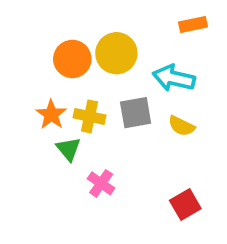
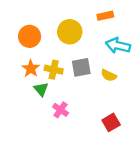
orange rectangle: (193, 24) -> (105, 16), moved
orange circle: (72, 59) -> (30, 36), moved
cyan arrow: (174, 78) -> (118, 46), moved

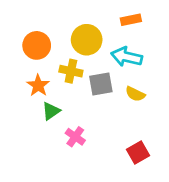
cyan arrow: (118, 46) -> (127, 57), moved
yellow cross: (54, 70) -> (71, 71), moved
green triangle: (41, 89) -> (51, 111), turned 35

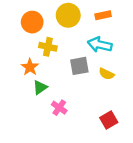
yellow circle: (87, 40) -> (68, 15), moved
orange circle: (37, 45) -> (32, 22), moved
yellow cross: (71, 71) -> (48, 47), moved

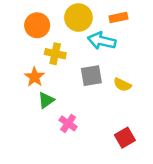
cyan arrow: (100, 45) -> (102, 41), moved

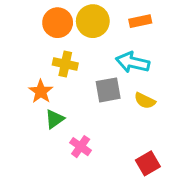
orange circle: (37, 25) -> (58, 23), moved
cyan arrow: (102, 41) -> (133, 62), moved

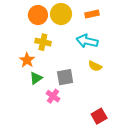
gray square: (108, 90) -> (65, 77), moved
red square: (148, 163) -> (99, 116), moved

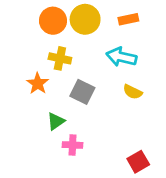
gray square: (65, 77) -> (82, 92), moved, turned 36
green triangle: (36, 78) -> (56, 121), moved
pink cross: (53, 96) -> (73, 145), moved, turned -32

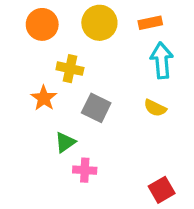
orange circle: (53, 21) -> (42, 24), moved
cyan arrow: (121, 57) -> (162, 60), moved, turned 72

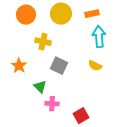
orange star: (44, 98) -> (19, 66), moved
green triangle: (65, 142) -> (40, 87), turned -40
red square: (162, 190) -> (81, 116), moved

